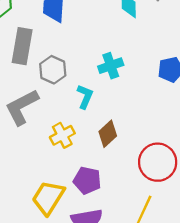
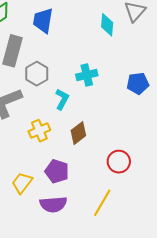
red circle: (158, 162) -> (119, 162), size x0.7
yellow trapezoid: (48, 198) -> (22, 183), size x0.7

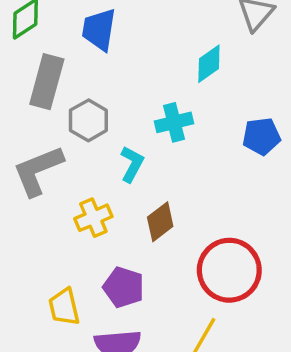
cyan diamond: (107, 25) -> (209, 64), moved, turned 50
red circle: (119, 162) -> (229, 270), size x1.6
yellow trapezoid: (22, 183) -> (64, 307), turned -50

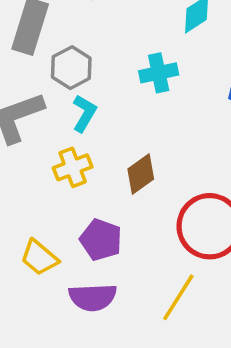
cyan L-shape: (132, 164) -> (84, 113), moved
yellow trapezoid: (64, 307) -> (39, 258), turned -39

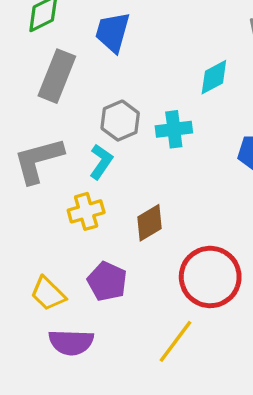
gray hexagon: (71, 68) -> (120, 121), moved
purple semicircle: (93, 297) -> (71, 342), moved

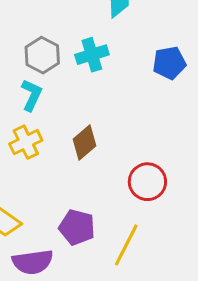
red circle: (210, 277) -> (147, 182), size x0.7
purple pentagon: (107, 281) -> (77, 227), moved

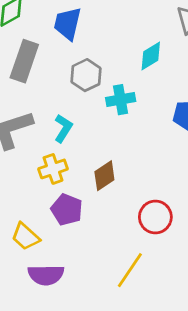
gray hexagon: (42, 55) -> (86, 75), moved
purple pentagon: (77, 227) -> (67, 210), moved

